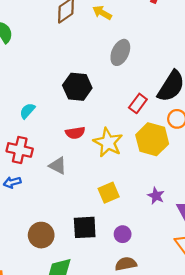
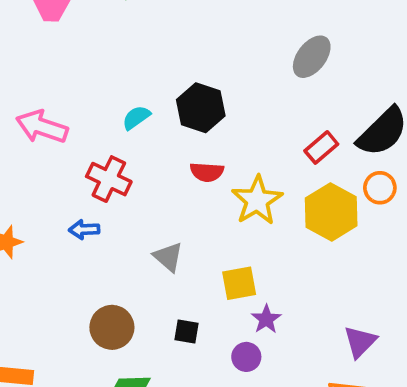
black hexagon: (77, 87) -> (201, 108), moved
gray triangle: (58, 166) -> (168, 257), moved
purple star: (156, 196) -> (266, 319), moved
black square: (85, 227) -> (187, 331), size x0.6

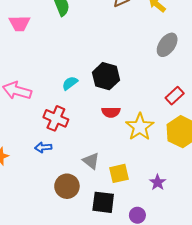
yellow square: (239, 283) -> (119, 173), moved
purple star: (266, 319) -> (158, 182), moved
brown circle: (112, 327) -> (67, 186), moved
black square: (187, 331) -> (103, 202), size x1.6

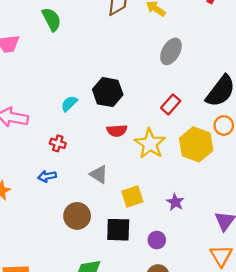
red rectangle: (175, 96) -> (171, 104), moved
red cross: (56, 118) -> (58, 143), size x0.6
gray triangle: (91, 161) -> (99, 174), moved

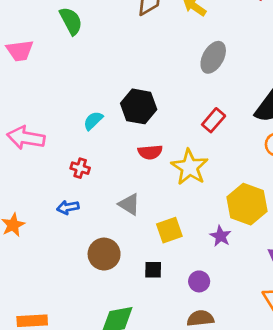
yellow hexagon: (196, 144) -> (247, 204), moved
black square: (118, 230) -> (153, 270), size x0.6

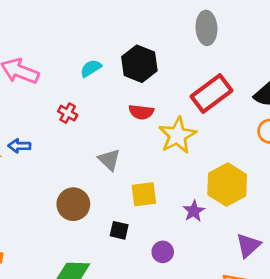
gray ellipse: (213, 57) -> (206, 28), moved, turned -44
red rectangle: (214, 120) -> (211, 94), size x1.6
blue arrow: (68, 207) -> (19, 146), moved

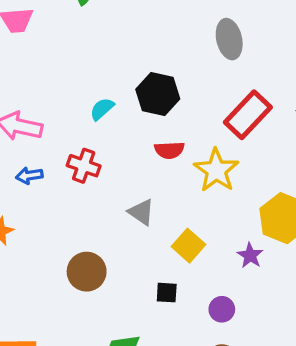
red cross: (68, 113) -> (84, 166), size x1.4
blue arrow: (19, 146) -> (29, 176), moved
yellow square: (144, 194) -> (189, 246), turned -32
brown circle: (73, 204) -> (87, 272), moved

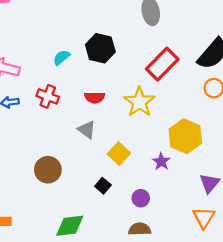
red semicircle: (169, 150) -> (95, 97), moved
black square: (167, 293) -> (103, 186), turned 35

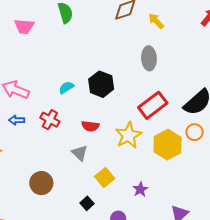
yellow hexagon: (185, 136) -> (168, 145), moved

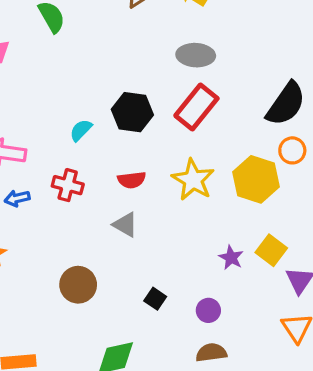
gray ellipse: (149, 58) -> (196, 55), turned -70
red rectangle: (153, 105) -> (196, 107), moved
yellow square: (105, 177) -> (271, 250), moved

